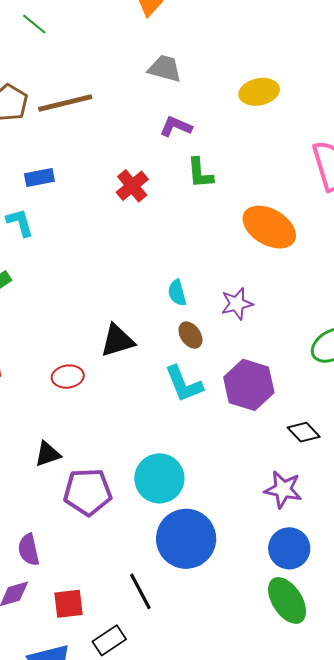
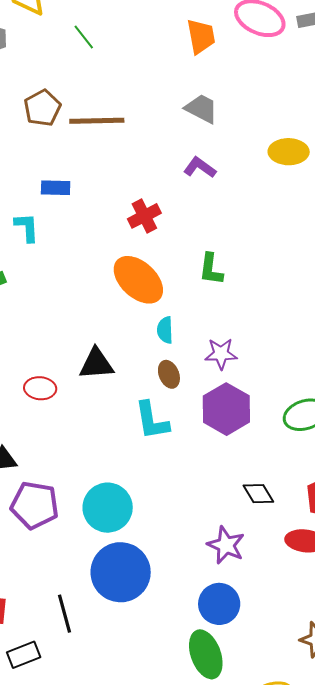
green L-shape: (200, 173) -> (211, 269), moved
orange ellipse: (269, 227) -> (138, 280), moved
purple hexagon: (249, 385) -> (226, 409), moved

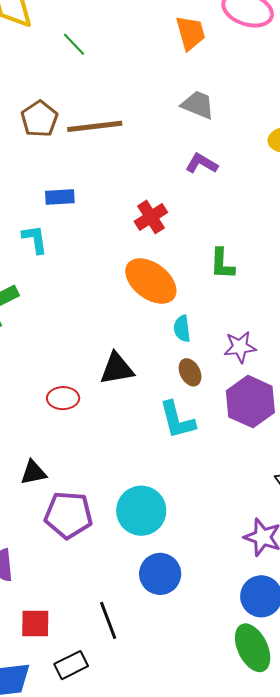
blue circle: (121, 572) -> (160, 574), size x0.7

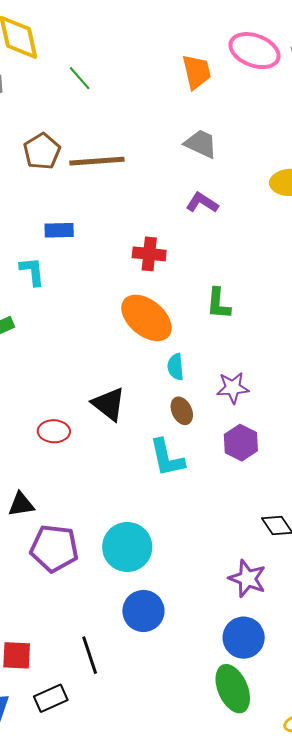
red cross: (151, 217) -> (149, 254), turned 36
black triangle: (117, 369) -> (109, 404), turned 45
purple hexagon: (250, 402) -> (241, 443), size x0.7

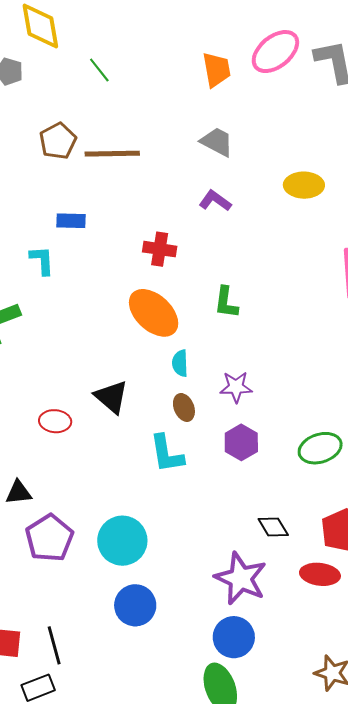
pink ellipse: (255, 51) -> (275, 52), turned -63
purple pentagon: (54, 548) -> (49, 538), turned 30
purple star: (247, 579) -> (241, 578), size x1.4
black line: (90, 655) -> (54, 645), moved

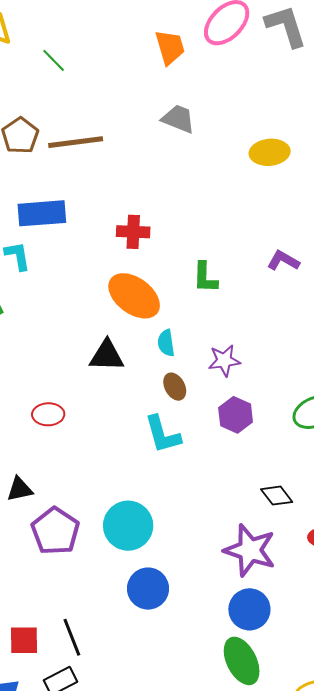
purple L-shape: (215, 201) -> (283, 261), moved
blue rectangle: (71, 221) -> (42, 213), size x1.6
black triangle: (111, 397) -> (107, 356), moved, turned -33

